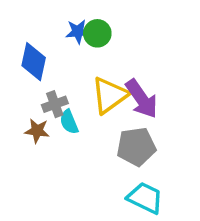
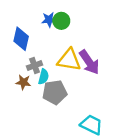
yellow triangle: (110, 95) -> (69, 60), turned 45
cyan semicircle: (69, 122) -> (43, 77), turned -144
gray pentagon: (136, 147) -> (55, 92), moved

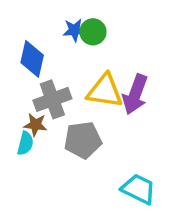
purple arrow: (89, 62) -> (135, 94), turned 55
gray cross: (35, 65) -> (52, 99), size x1.5
cyan semicircle: (43, 77) -> (25, 143), moved

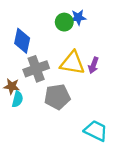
blue star: (74, 30) -> (78, 17), moved
purple arrow: (135, 94) -> (93, 65), size x0.6
brown star: (35, 125) -> (12, 86), moved

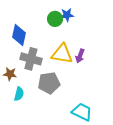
gray cross: (36, 69) -> (31, 59), turned 35
cyan semicircle: (17, 99) -> (19, 94), moved

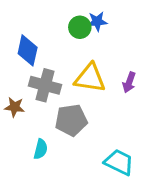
purple arrow: (80, 56) -> (129, 82), moved
cyan semicircle: (19, 94) -> (41, 149), moved

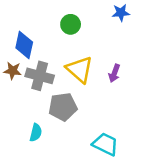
blue star: (97, 21) -> (121, 13), moved
yellow triangle: (90, 78) -> (80, 69), turned 32
brown star: (14, 107) -> (13, 71), moved

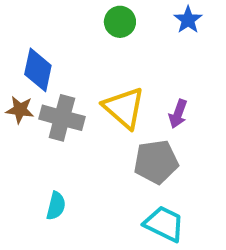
blue star: (121, 13) -> (188, 20), turned -30
green circle: (71, 24) -> (120, 22), moved
gray pentagon: (63, 107) -> (156, 162), moved

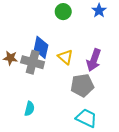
blue diamond: (38, 70) -> (41, 47), moved
yellow triangle: (124, 108) -> (65, 57), size x0.7
purple arrow: (178, 114) -> (94, 60), size x1.5

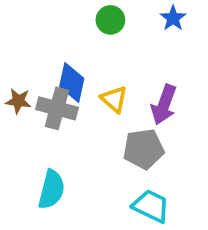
cyan semicircle: (29, 109) -> (51, 189), size x1.5

